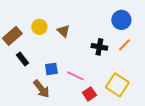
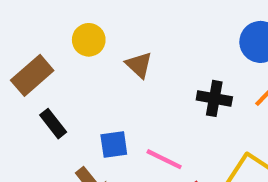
yellow circle: (39, 27) -> (89, 40), moved

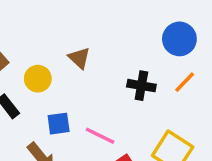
yellow circle: (89, 40) -> (38, 79), moved

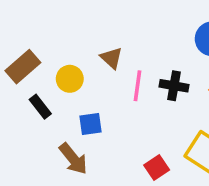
pink line: (100, 136) -> (138, 86), moved, turned 72

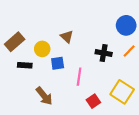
pink line: (138, 86) -> (79, 77), moved
black rectangle: (40, 107) -> (25, 65), turned -48
blue square: (91, 124) -> (58, 63), moved

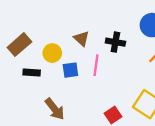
black cross: (104, 53) -> (115, 42), moved
pink line: (79, 77) -> (96, 65), moved

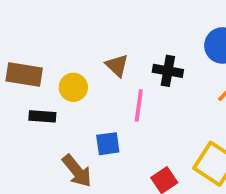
brown rectangle: (19, 45) -> (24, 75), turned 50
blue square: (70, 70) -> (108, 144), moved

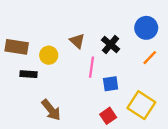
black cross: (168, 71) -> (111, 44), turned 30
blue square: (108, 144) -> (111, 84), moved

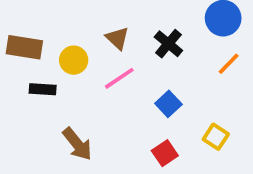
pink line: (92, 67) -> (119, 78), moved, turned 48
blue square: (111, 84) -> (168, 104), turned -35
yellow square: (141, 105) -> (216, 137), size x0.6

